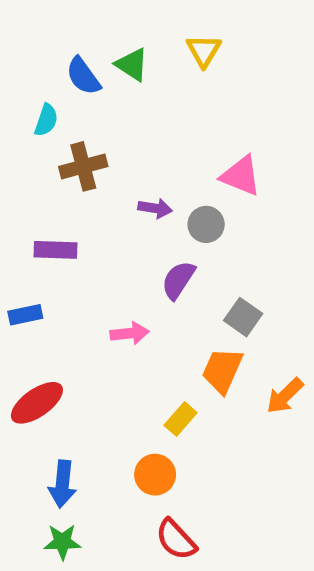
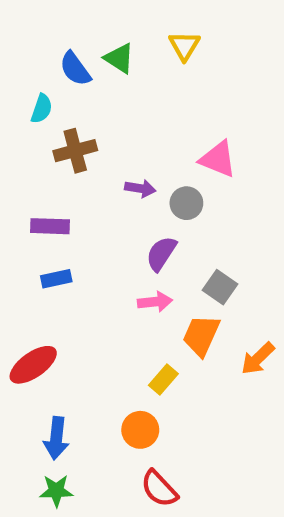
blue rectangle: (25, 315) -> (56, 279), moved
pink arrow: (130, 333) -> (155, 302), moved

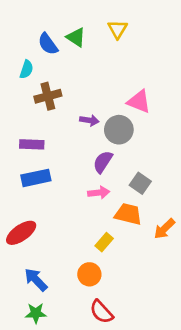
gray circle: (186, 203) -> (119, 130), size x1.4
blue rectangle: (56, 279) -> (36, 178), size x1.5
orange trapezoid: (201, 335) -> (128, 214), turned 80
blue arrow: (56, 438) -> (36, 280), turned 130

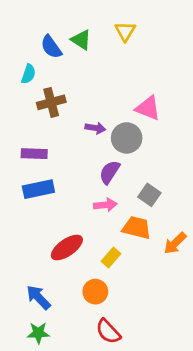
red ellipse: (21, 233) -> (67, 248), moved

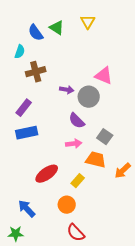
purple rectangle: (34, 154) -> (24, 108), turned -54
purple semicircle: (110, 172) -> (77, 121), turned -78
green star: (38, 333) -> (16, 234), moved

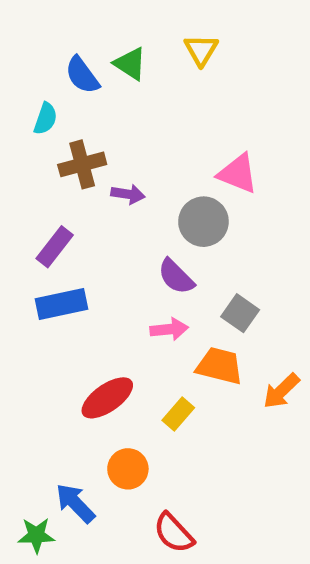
purple arrow: (67, 90) -> (128, 194), moved
orange circle: (67, 205) -> (128, 469), moved
blue arrow: (27, 209) -> (75, 503), moved

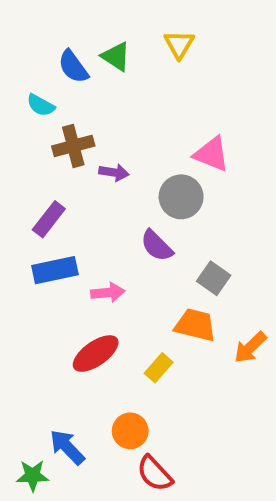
cyan semicircle: (46, 119) -> (41, 105), turned 100
pink arrow: (169, 329) -> (108, 292), moved
orange circle: (128, 469) -> (130, 431), moved

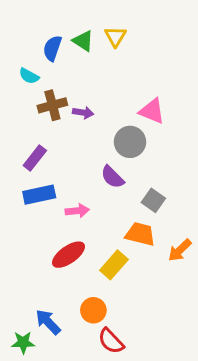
yellow triangle: (179, 44) -> (115, 36), moved
blue semicircle: (73, 67) -> (52, 48), turned 55
purple arrow: (114, 172) -> (83, 113), moved
yellow rectangle: (159, 368) -> (114, 265), size x1.4

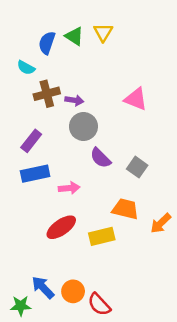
gray circle: (130, 142) -> (83, 127), moved
gray square: (153, 200) -> (137, 167), moved
yellow rectangle: (114, 265) -> (102, 236), turned 35
orange circle: (93, 310) -> (73, 291), moved

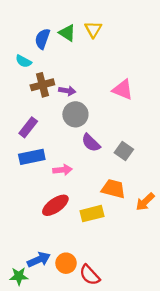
blue arrow: (43, 287) -> (39, 260), turned 110

